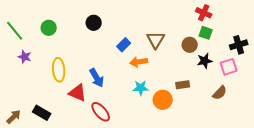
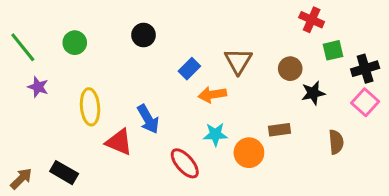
green square: (206, 33) -> (333, 50), moved, turned -32
pink square: (229, 67) -> (365, 102), moved, turned -30
brown semicircle: (220, 93) -> (336, 142), turned -49
red ellipse: (101, 112) -> (185, 163), moved

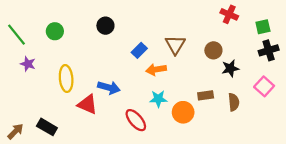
green square: (333, 50) -> (263, 27), moved
pink square: (365, 102) -> (264, 86), moved
blue arrow: (148, 119) -> (109, 88), turned -45
brown semicircle: (336, 142) -> (234, 102), moved

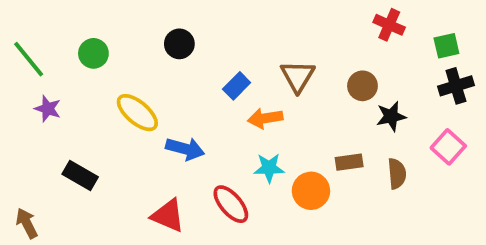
yellow ellipse: (66, 79) -> (137, 113), moved, turned -45
red triangle: (87, 104) -> (168, 216), moved
black rectangle: (47, 127) -> (80, 176), moved
brown arrow: (15, 131) -> (27, 223), turned -72

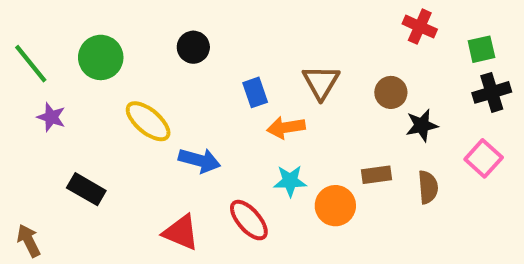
green circle: (93, 53) -> (101, 57), size x1.4
blue rectangle: (237, 86) -> (255, 92), turned -64

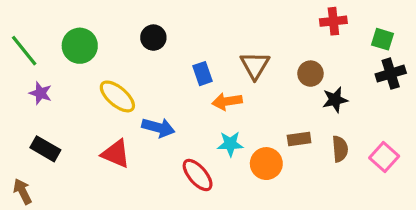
red cross: (420, 27) -> (333, 21), turned -30
green square: (481, 49) -> (382, 39), turned 30
pink square: (484, 158) -> (384, 157), moved
black rectangle: (86, 189) -> (45, 149), moved
red triangle: (181, 232) -> (116, 154), moved

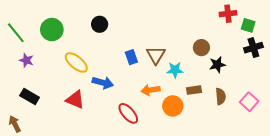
red cross: (333, 21) -> (228, 14), moved
brown triangle: (255, 65) -> (156, 55), moved
blue rectangle: (202, 74) -> (131, 57), moved
orange arrow: (227, 101) -> (151, 90), moved
cyan star: (230, 144) -> (175, 70), moved

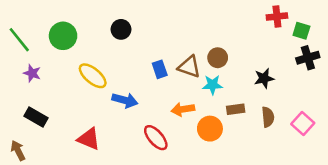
brown circle: (201, 48) -> (218, 58), moved
brown triangle: (156, 55) -> (189, 67), turned -42
red triangle: (75, 100) -> (89, 139), moved

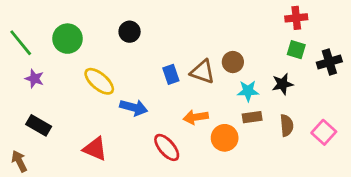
green square: (301, 31) -> (296, 50), moved
cyan star: (212, 85) -> (248, 91), moved

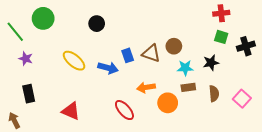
green circle: (68, 39) -> (43, 18), moved
blue arrow: (134, 107) -> (108, 68), moved
black rectangle: (39, 125) -> (29, 94), turned 48

